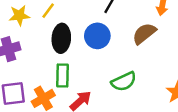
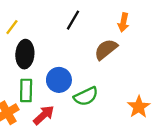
blue circle: (97, 36) -> (59, 80), moved

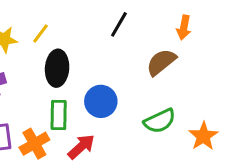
green semicircle: (86, 96) -> (160, 121), moved

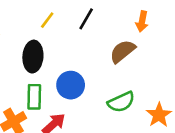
yellow line: (40, 33) -> (47, 20), moved

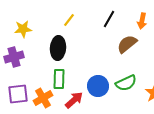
black line: (86, 19) -> (109, 19), moved
blue circle: (71, 85) -> (98, 86), moved

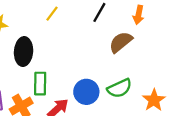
black ellipse: (58, 48) -> (24, 52), moved

